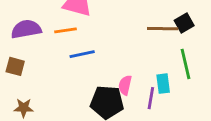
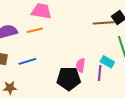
blue line: (82, 54) -> (27, 61), moved
cyan rectangle: (163, 84) -> (107, 62), turned -48

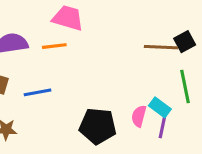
pink semicircle: (80, 65) -> (139, 116), moved
purple line: (100, 73) -> (163, 126), moved

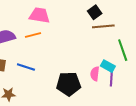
black square: (185, 42) -> (95, 12), moved
blue line: (38, 92) -> (26, 67), turned 36

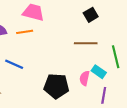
brown line: (103, 26) -> (86, 43), moved
purple line: (111, 78) -> (104, 95), moved

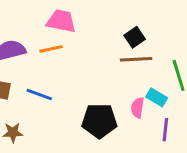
black square: (91, 15) -> (135, 37), moved

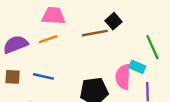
brown line: (136, 59) -> (95, 33), moved
pink semicircle: (138, 108) -> (123, 77), size x1.5

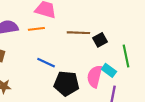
black square: (114, 21) -> (100, 40), moved
blue line: (43, 76) -> (46, 63), moved

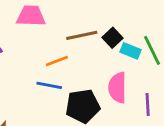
orange line: (36, 29) -> (57, 61), moved
cyan rectangle: (109, 70) -> (130, 51), moved

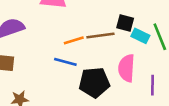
brown line: (82, 35) -> (100, 36), moved
black square: (112, 38) -> (125, 23), turned -36

